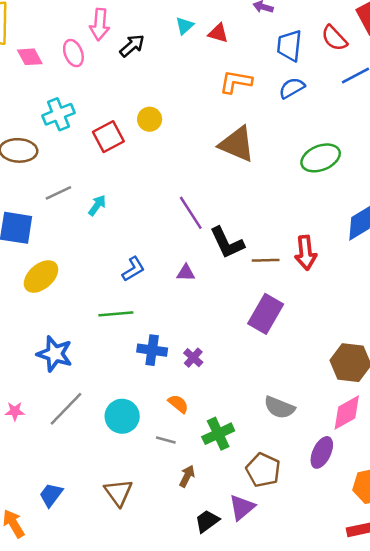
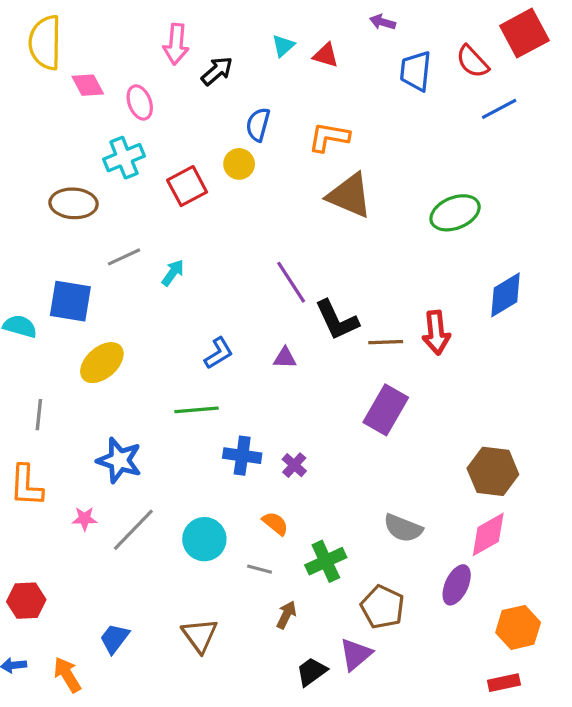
pink ellipse: (73, 53) -> (140, 102), moved
orange L-shape: (236, 82) -> (329, 137), moved
blue semicircle: (292, 88) -> (258, 125), moved, turned -45
pink star: (15, 411) -> (85, 519), moved

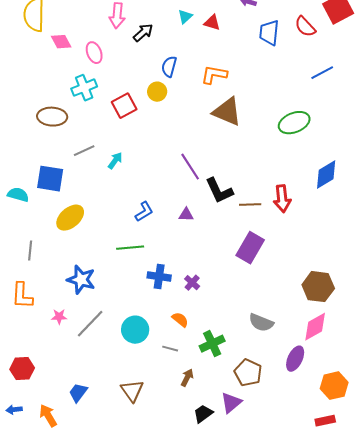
blue line: (499, 109) -> (322, 73), moved

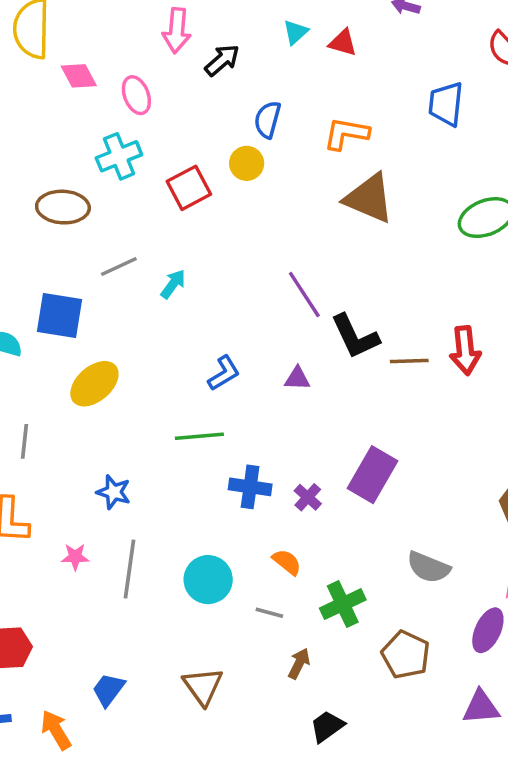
blue trapezoid: (269, 33) -> (446, 104), moved
purple rectangle: (250, 248) -> (372, 475), moved
blue star: (81, 280) -> (114, 492), size x0.7
gray line: (90, 324) -> (129, 569), turned -36
purple triangle: (231, 403) -> (481, 707), moved, turned 35

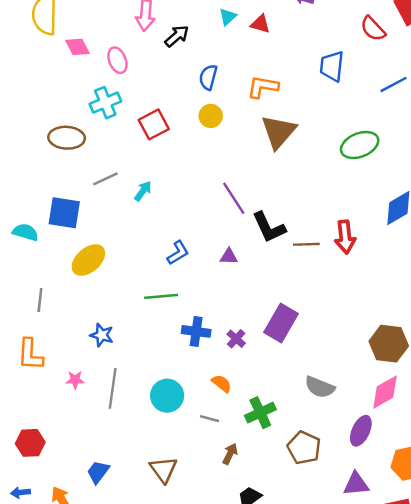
yellow circle: (247, 163) -> (211, 116), moved
brown triangle: (369, 198) -> (279, 132), turned 48

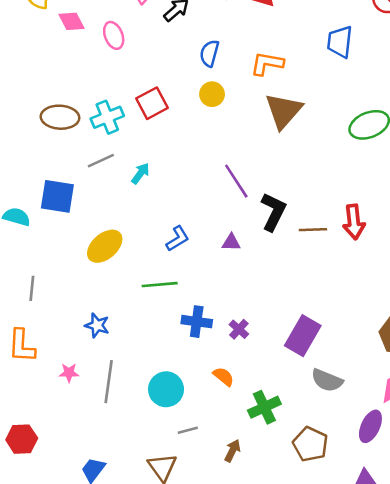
cyan cross: (105, 103) -> (107, 117), moved
black L-shape: (269, 227) -> (273, 212), turned -129
yellow ellipse: (88, 260) -> (105, 246), moved
purple rectangle: (281, 323) -> (303, 336), moved
gray line: (209, 419) -> (188, 430), moved, turned -30

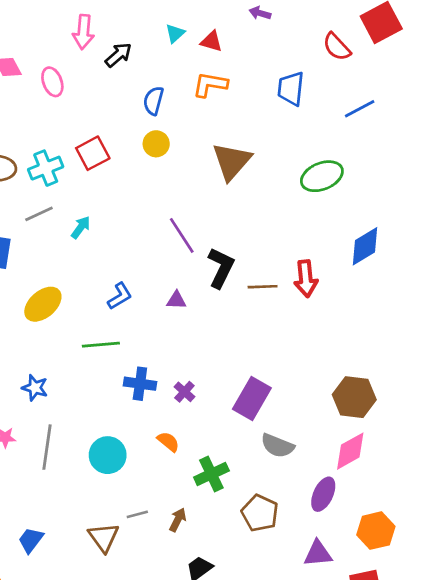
orange L-shape: (267, 64) -> (210, 85), moved
gray line: (188, 430) -> (137, 514), moved

